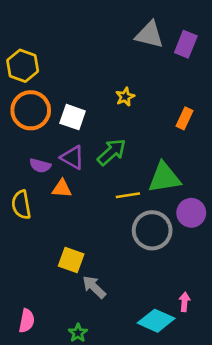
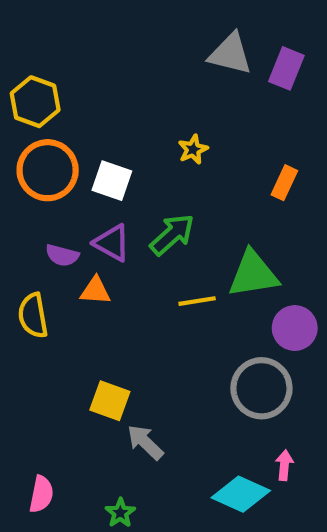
gray circle: (152, 230) -> (261, 388), moved

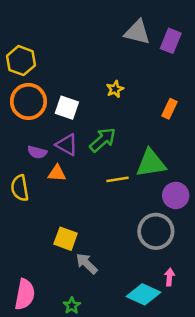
pink semicircle: (41, 494) -> (25, 294), size x1.4

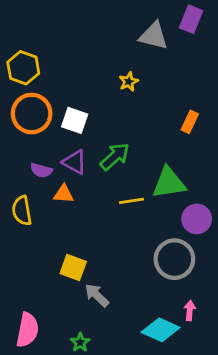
purple rectangle: (171, 41) -> (191, 19), moved
yellow star: (115, 89) -> (129, 82), moved

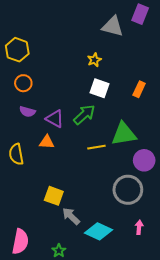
orange circle: (32, 114) -> (23, 83), size x0.6
white square: (75, 120) -> (99, 88), moved
purple semicircle: (41, 170) -> (27, 112), moved
cyan diamond: (161, 330) -> (98, 231), moved

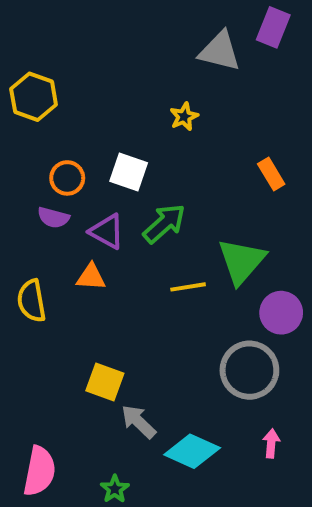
orange circle: (23, 83) -> (67, 178), moved
white square: (99, 88) -> (129, 172), moved
orange rectangle: (139, 89) -> (271, 174), turned -56
green triangle: (124, 134) -> (242, 261), turned -40

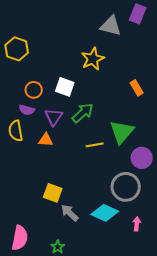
yellow star: (184, 117) -> (93, 59), size x1.6
purple triangle: (107, 231) -> (54, 117), turned 36
yellow semicircle: (32, 301) -> (16, 131), moved
cyan diamond: (192, 451) -> (105, 213), moved

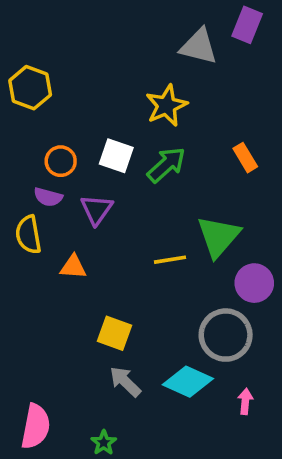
green arrow: (83, 113) -> (166, 165), moved
orange triangle: (46, 140) -> (73, 267), moved
yellow square: (53, 193) -> (114, 333), moved

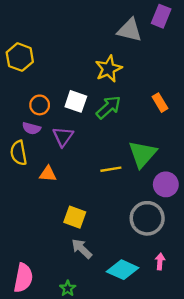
cyan diamond: (188, 382) -> (123, 270), moved

